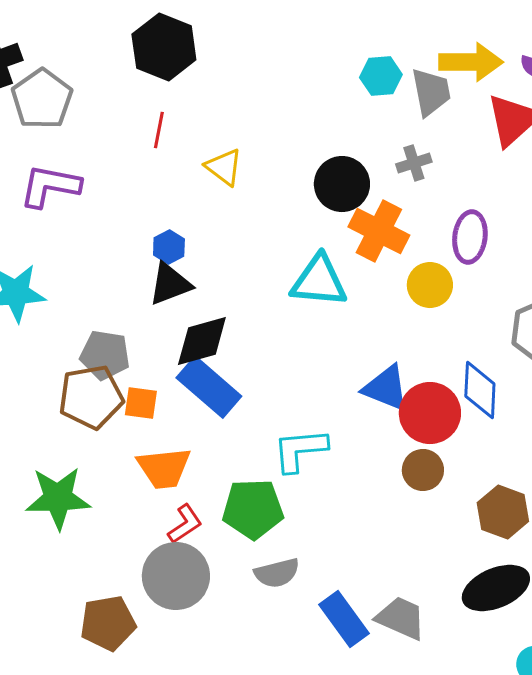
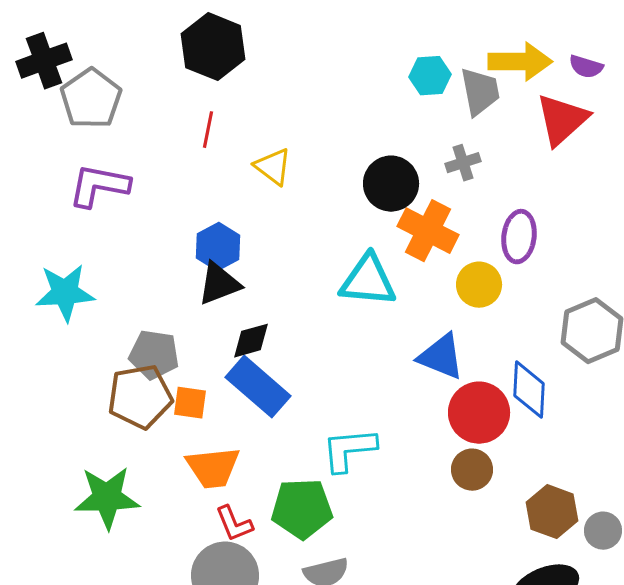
blue hexagon: (169, 247) -> (218, 247), size x1.4
black diamond: (202, 341) -> (251, 341), size x0.7
blue triangle: (386, 388) -> (441, 357), moved
red L-shape: (185, 524) -> (234, 524), turned 102

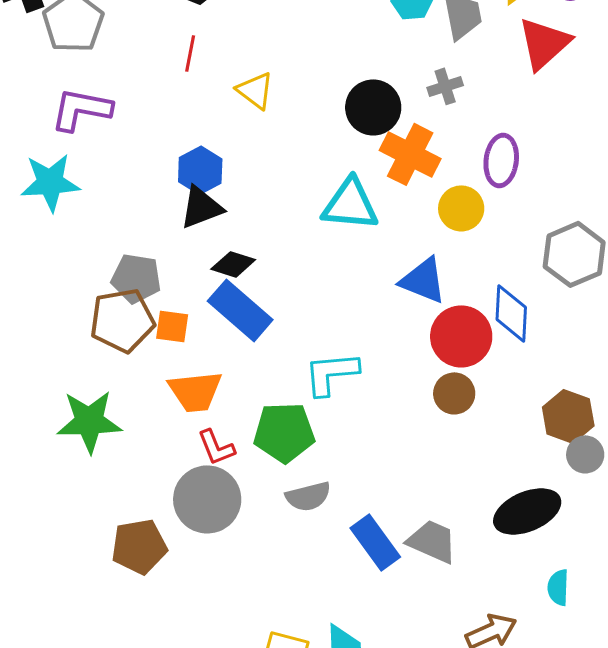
cyan star: (65, 293) -> (50, 182), moved
black diamond: (251, 341) -> (233, 264), turned 33
brown hexagon: (552, 512) -> (568, 416), moved

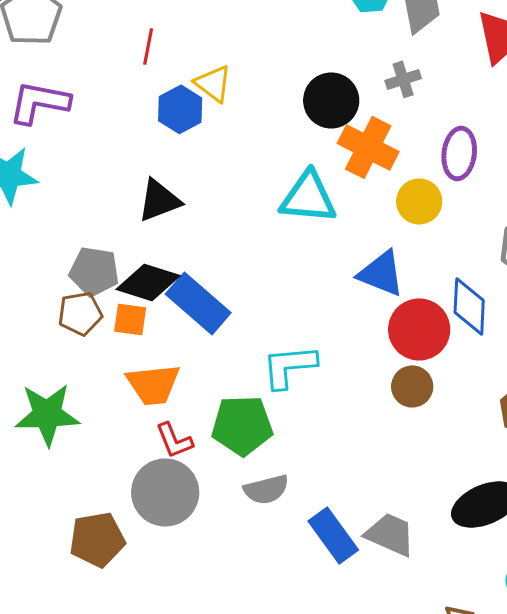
blue hexagon: (200, 170) -> (180, 109), moved
black diamond: (233, 264) -> (148, 282), moved, size x1.4
brown pentagon: (122, 320) -> (80, 313), size x0.7

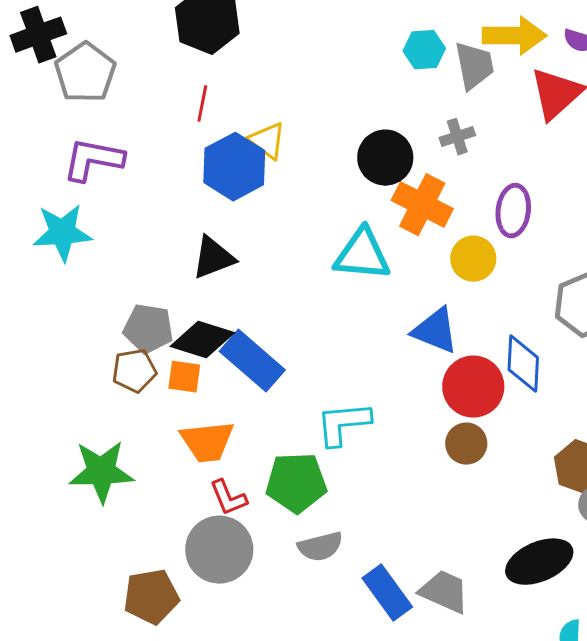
blue hexagon: (180, 109) -> (234, 167), size x1.4

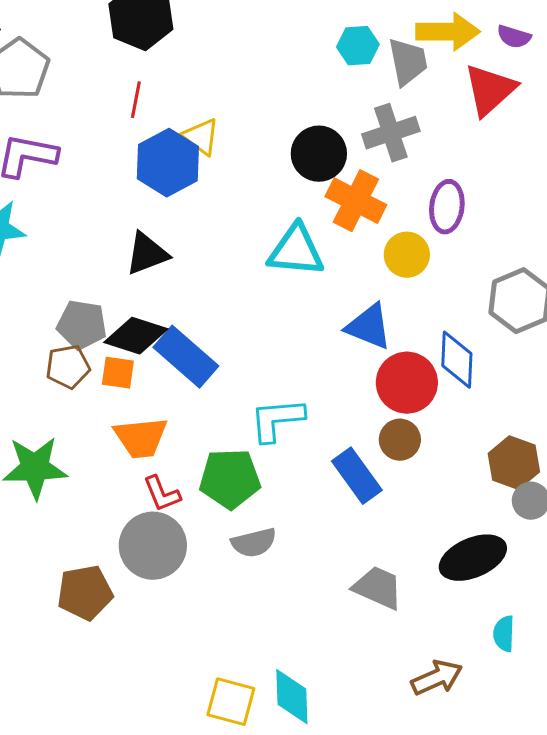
gray cross: (457, 137) -> (391, 133), size x1.6
blue rectangle: (387, 593) -> (357, 476), moved

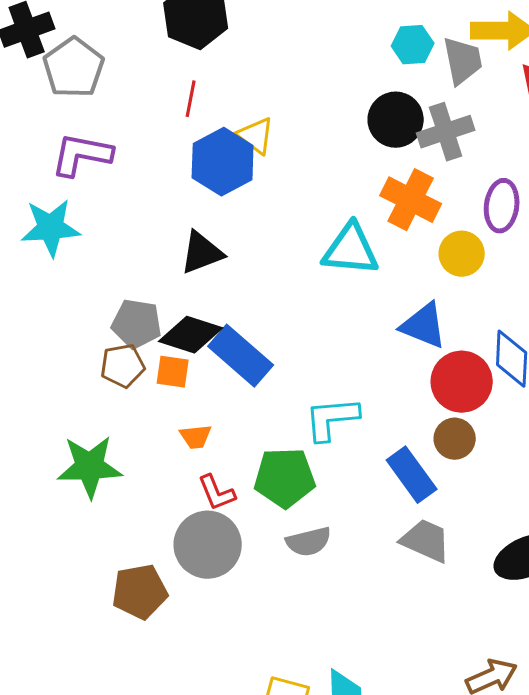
black circle: (319, 154) -> (396, 120), moved
orange trapezoid: (141, 438) -> (196, 437), size x0.6
gray trapezoid: (378, 588) -> (426, 541), moved

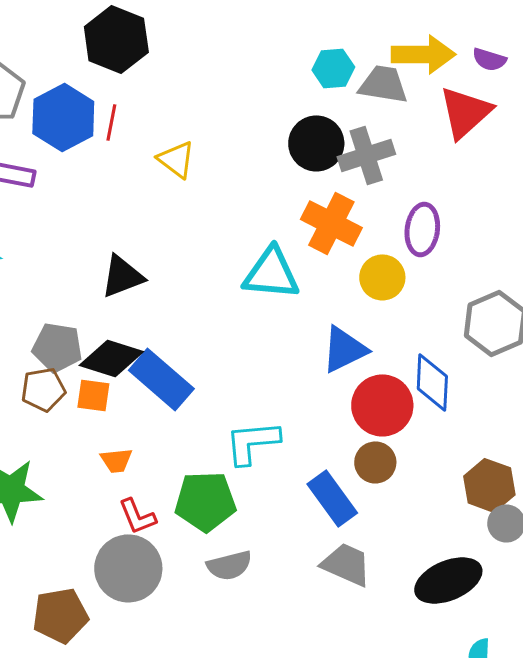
gray trapezoid: (463, 61) -> (383, 84), turned -70
blue hexagon: (223, 162) -> (63, 117), moved
blue triangle: (424, 326) -> (344, 349), turned -48

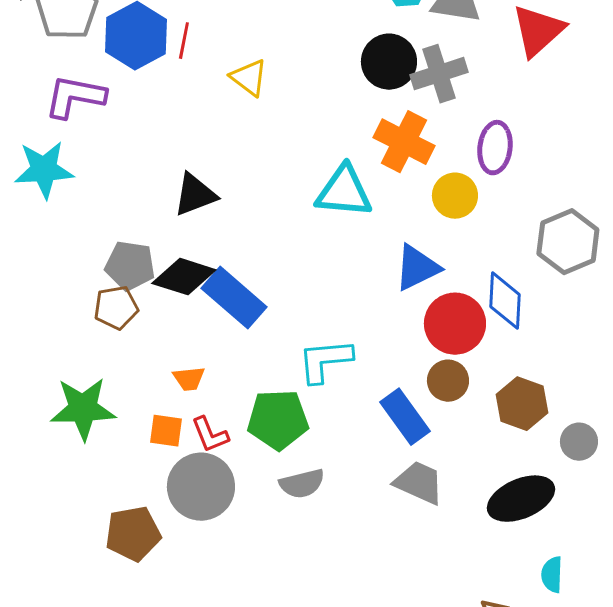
orange square: (93, 395) -> (166, 431), moved
brown hexagon: (489, 485) -> (522, 404), moved

